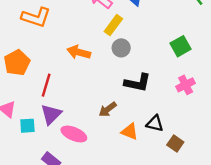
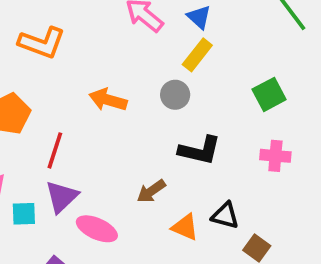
yellow rectangle: (113, 25) -> (197, 55), moved
pink cross: (186, 85) -> (275, 156), turned 30

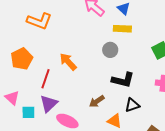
yellow rectangle: (197, 55) -> (122, 29), turned 54
orange arrow: (108, 100) -> (68, 62), moved, turned 30
black triangle: (225, 216) -> (132, 105), moved, turned -35

